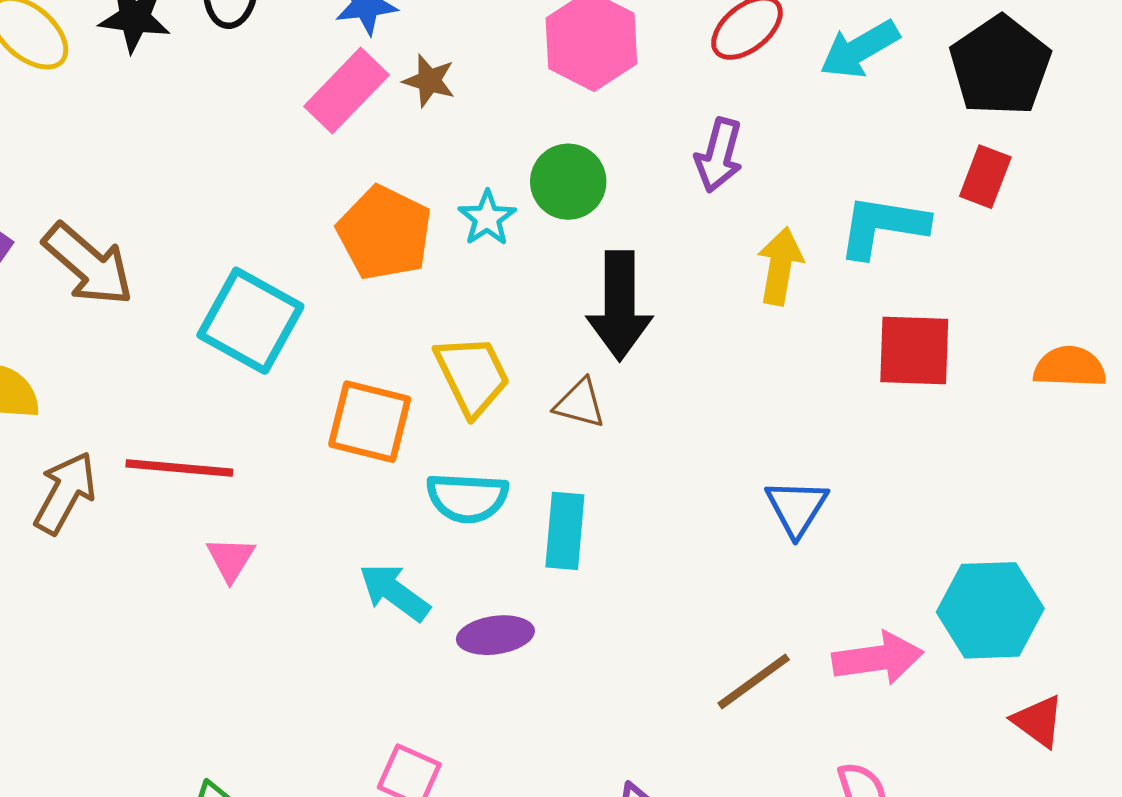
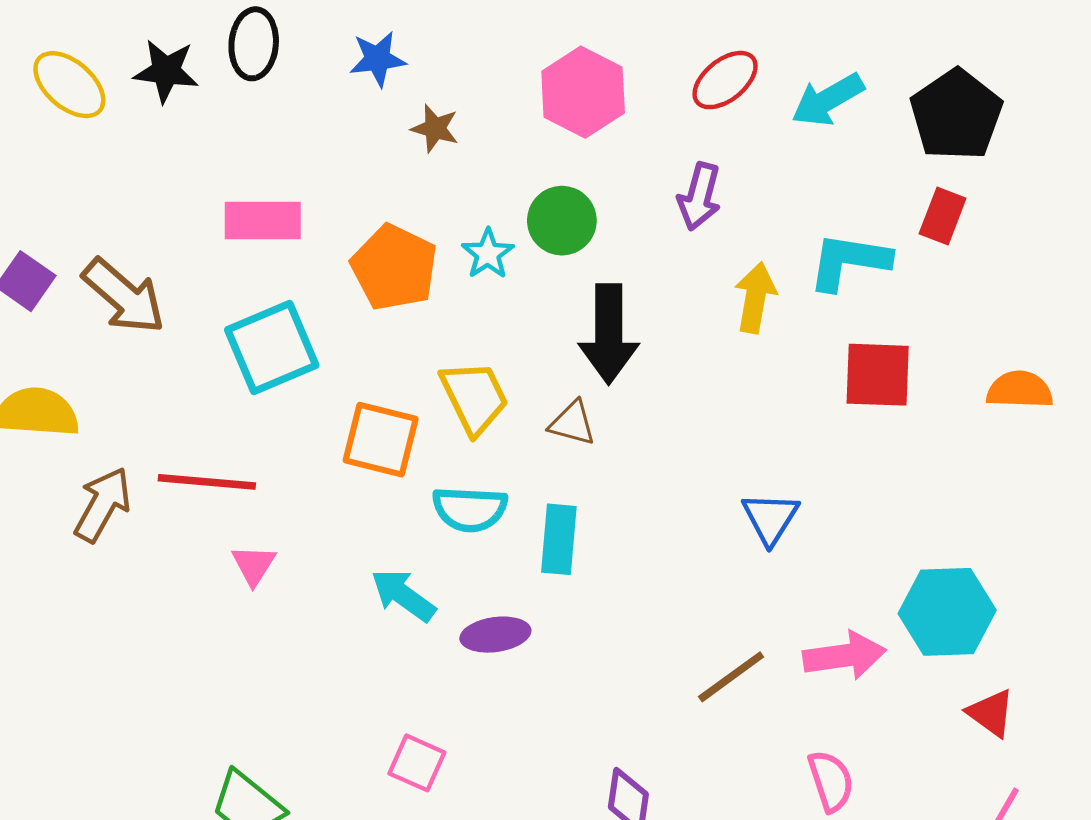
pink rectangle: (346, 91) -> (263, 221), moved, turned 46
cyan square: (250, 321) -> (272, 347), turned 38

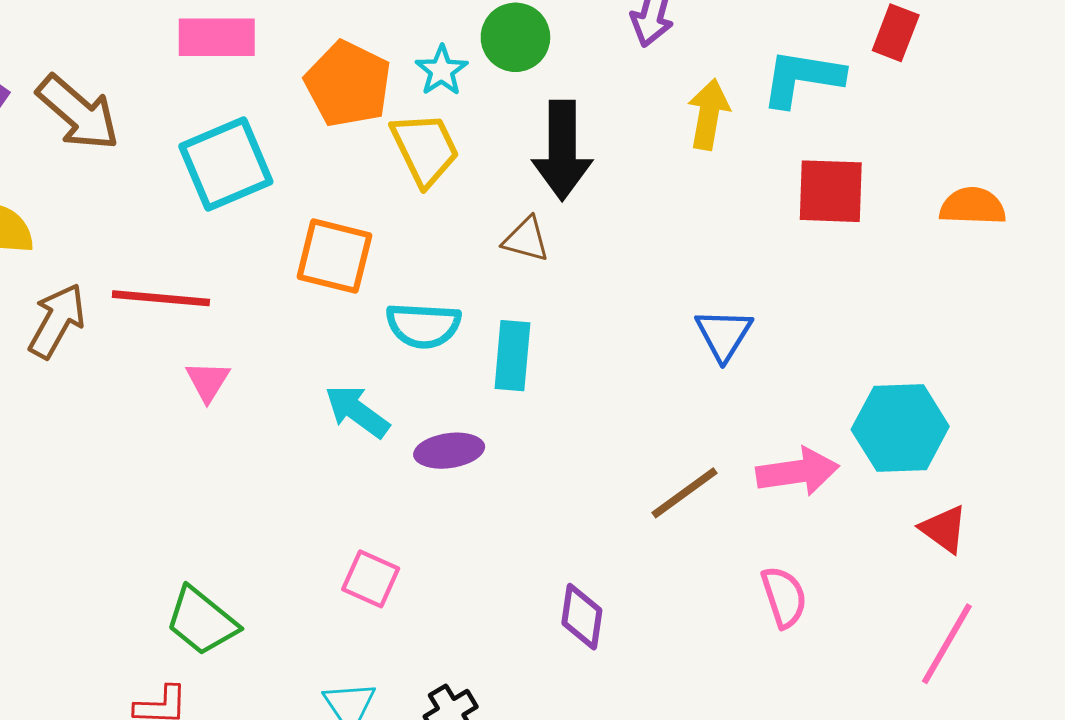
yellow trapezoid: (474, 397) -> (425, 149), moved

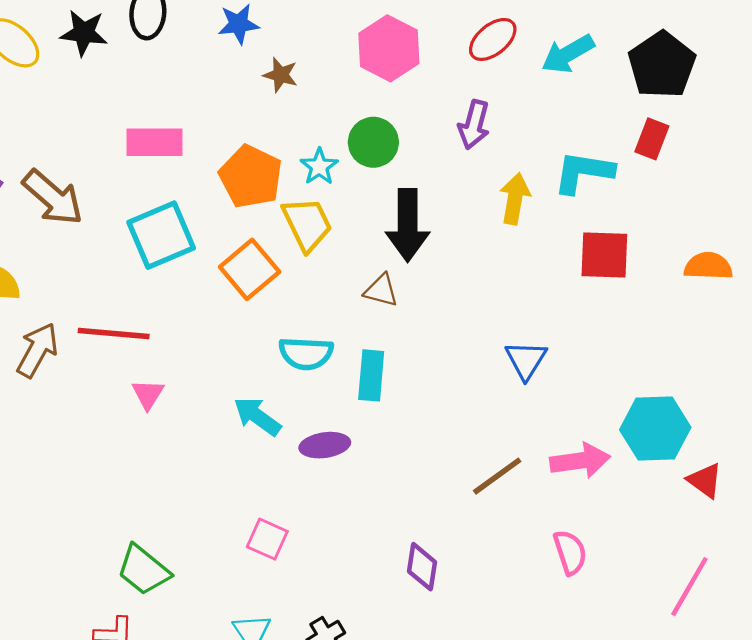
orange square: (334, 256) -> (250, 269), moved, turned 36
red triangle: (944, 529) -> (705, 480), moved

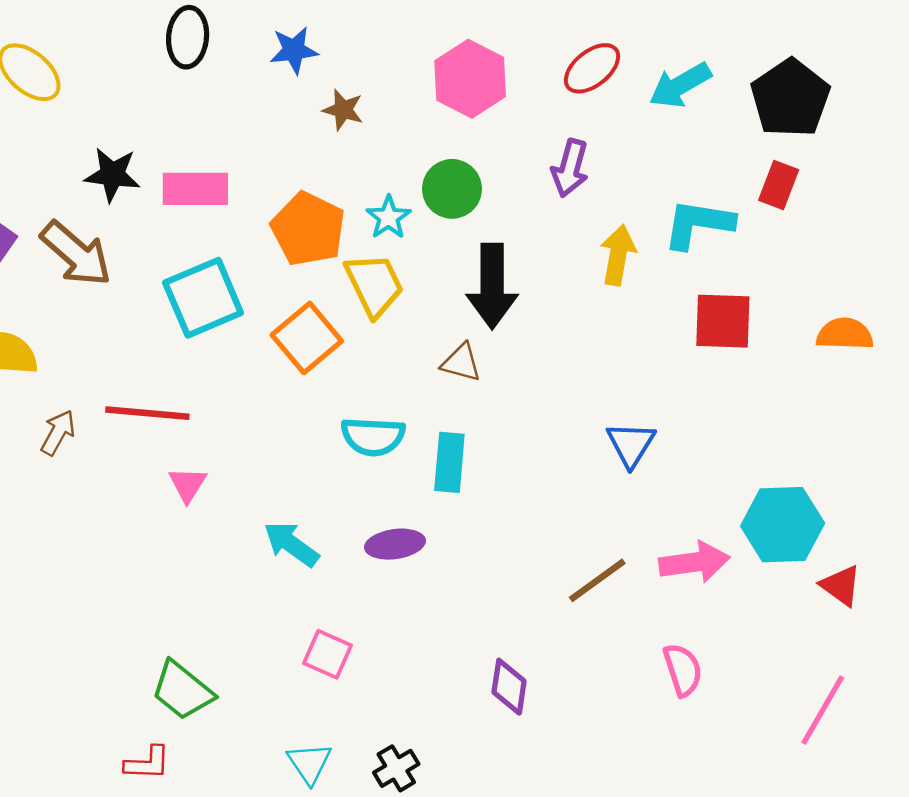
black star: (84, 33) -> (112, 175), moved
brown arrow: (37, 350) -> (58, 433), size x0.7
cyan arrow: (257, 416) -> (291, 544), moved

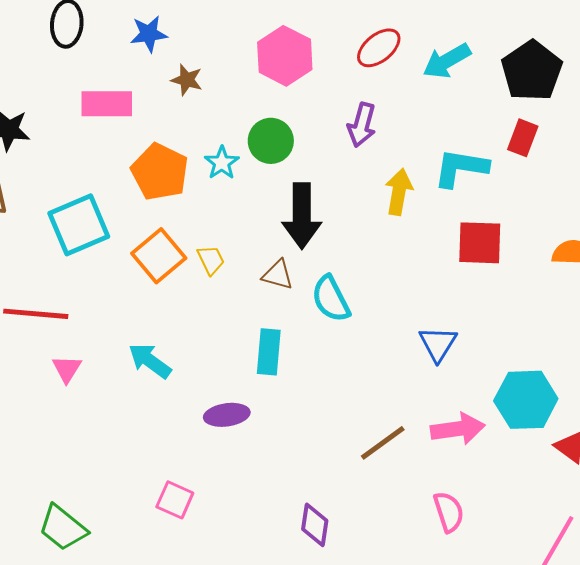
pink rectangle: (195, 189) -> (107, 104), moved
yellow trapezoid: (374, 285) -> (211, 260), moved, size x0.6
cyan semicircle: (373, 436) -> (331, 299), moved, turned 60
blue triangle: (631, 444) -> (438, 344), moved
cyan arrow: (291, 544) -> (150, 361), moved

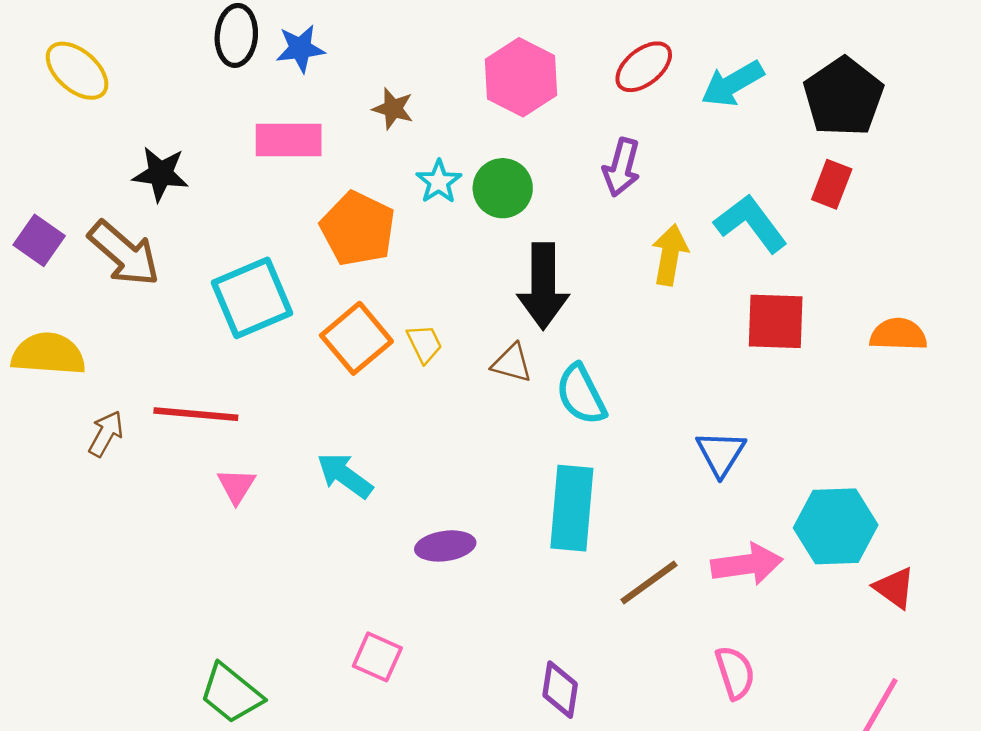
blue star: (149, 34) -> (300, 48), moved
cyan star: (222, 163) -> (439, 182), moved
cyan L-shape: (461, 168) -> (751, 223), turned 44
cyan rectangle: (269, 352) -> (572, 508), moved, size x1.4

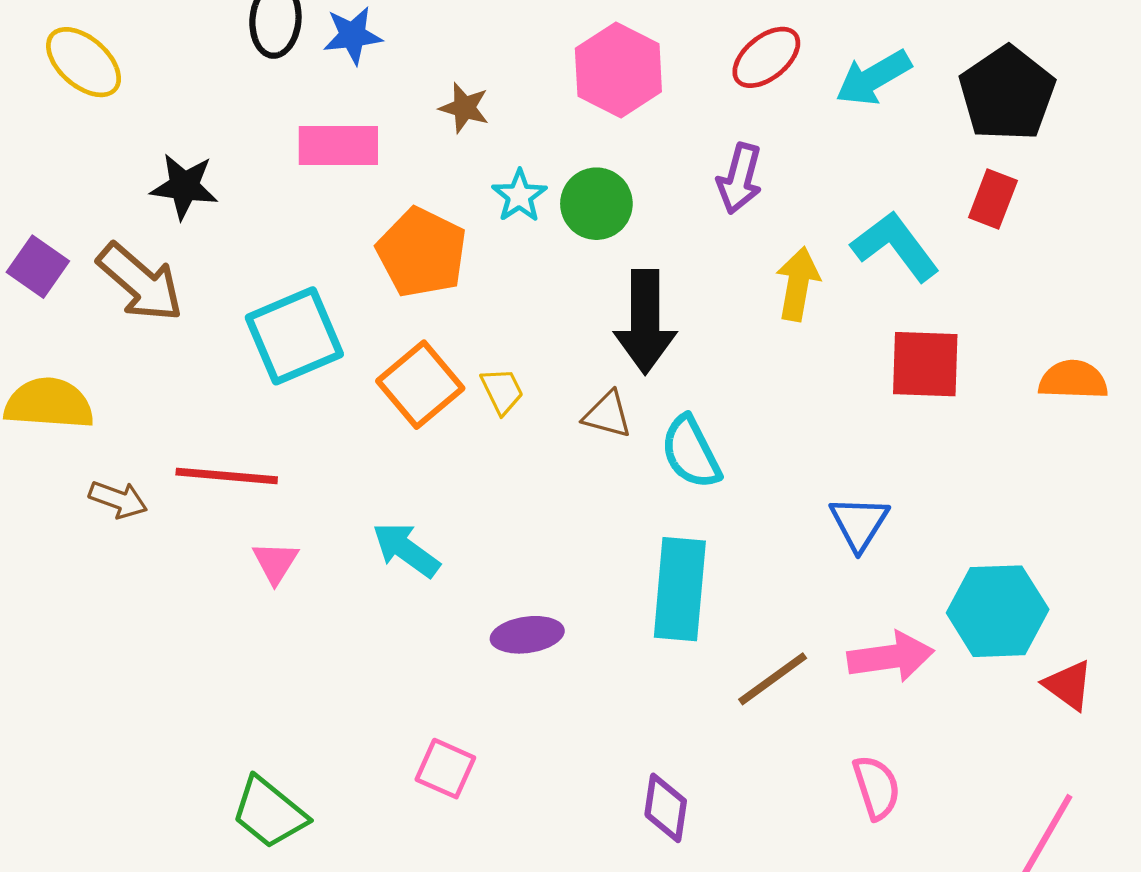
brown arrow: (106, 434) -> (118, 499), turned 81

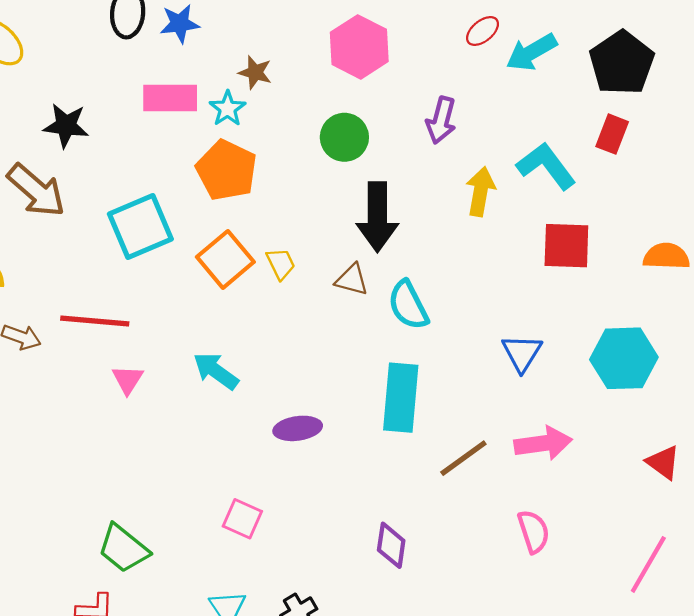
red ellipse: (766, 57) -> (483, 31), moved, size x0.7
cyan star: (519, 196) -> (228, 109), moved
cyan hexagon: (998, 611) -> (624, 358), moved

